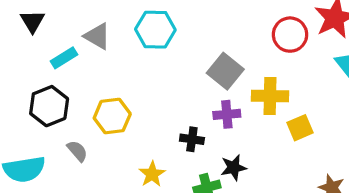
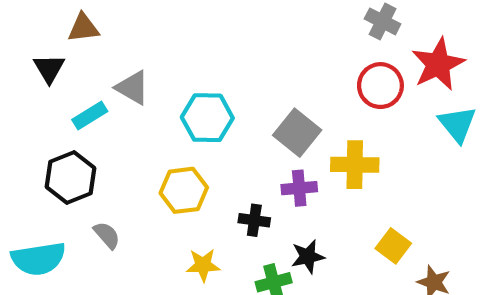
cyan hexagon: (155, 30) -> (207, 118), moved
yellow hexagon: (112, 116) -> (184, 190), moved
yellow square: (300, 128) -> (393, 246), moved, turned -30
yellow star: (152, 174) -> (203, 265), turned 30

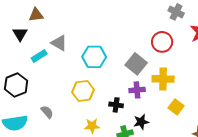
red circle: (380, 86) -> (162, 42), moved
black hexagon: (71, 177) -> (16, 85), moved
yellow square: (393, 246) -> (176, 107), moved

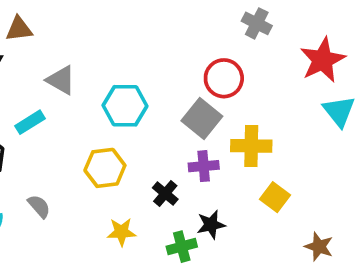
gray cross: (176, 12) -> (257, 23), moved
red circle: (162, 42) -> (224, 78), moved
cyan rectangle: (39, 56) -> (30, 122), moved
black cross: (116, 105) -> (165, 194), turned 32

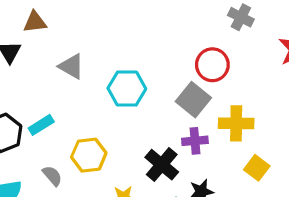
cyan rectangle: (30, 122) -> (41, 125), moved
yellow hexagon: (105, 168) -> (89, 155), moved
black cross: (165, 194) -> (162, 165), size x1.5

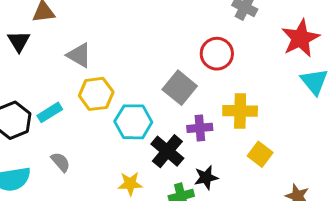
cyan hexagon: (127, 89) -> (133, 122), moved
gray square: (193, 100) -> (180, 88), moved
yellow hexagon: (89, 155) -> (96, 94), moved

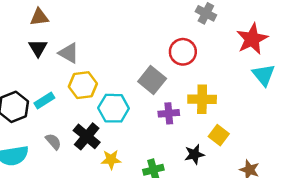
black triangle: (19, 41) -> (38, 48), moved
black cross: (167, 151) -> (87, 136), moved
black star: (206, 177) -> (194, 154), moved

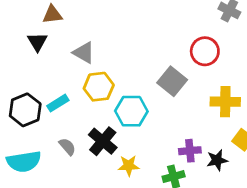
black triangle: (38, 48) -> (37, 42), moved
purple cross: (169, 113) -> (190, 151), moved

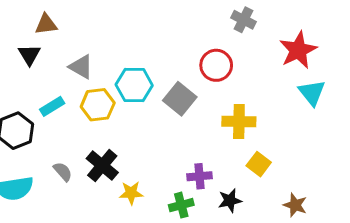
cyan rectangle: (58, 103) -> (52, 106), moved
cyan hexagon: (131, 111) -> (134, 85), moved
black star: (217, 160) -> (230, 200), moved

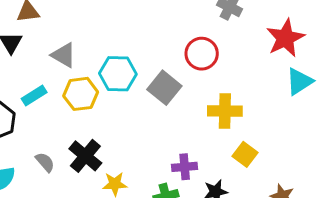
cyan triangle: (312, 93) -> (299, 82), turned 36

